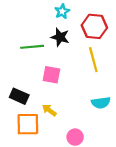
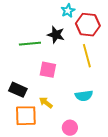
cyan star: (62, 11) -> (68, 11), moved
cyan semicircle: (101, 103) -> (84, 96), moved

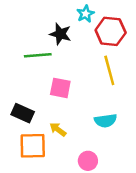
black star: (56, 35) -> (60, 34), moved

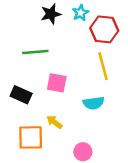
black star: (60, 34) -> (51, 14), moved, turned -30
black rectangle: (23, 113) -> (21, 95), moved
cyan semicircle: (106, 121) -> (94, 103), moved

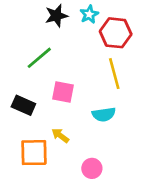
green line: (35, 52) -> (39, 58), turned -35

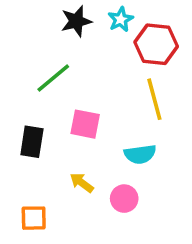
black rectangle: (23, 105) -> (32, 142), turned 75
orange square: (34, 153) -> (34, 218), moved, size x0.7
pink circle: (92, 168) -> (124, 199), moved

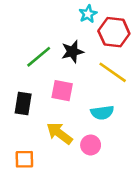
black star: (76, 21) -> (72, 52), moved
yellow line: (154, 99) -> (113, 72), turned -40
yellow arrow: (82, 183) -> (59, 133), size x1.5

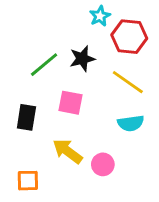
cyan semicircle: (102, 113) -> (131, 123), moved

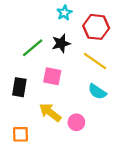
cyan star: (100, 16) -> (64, 13), moved
cyan semicircle: (131, 123) -> (97, 92), turned 42

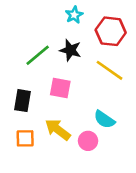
black star: (61, 43) -> (70, 50), turned 30
cyan semicircle: (97, 92) -> (104, 119), moved
orange square: (21, 134) -> (25, 138), moved

